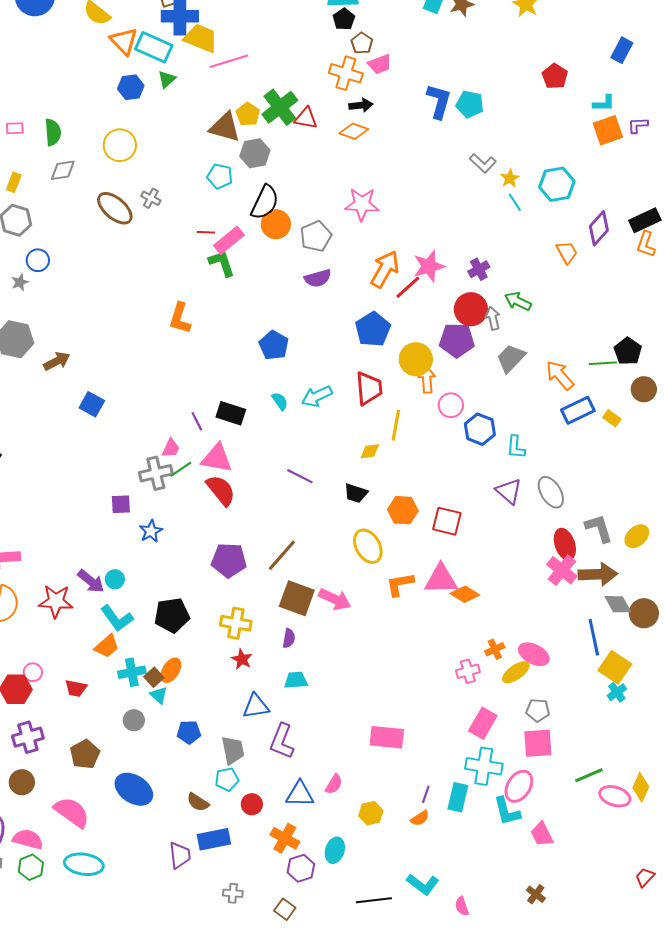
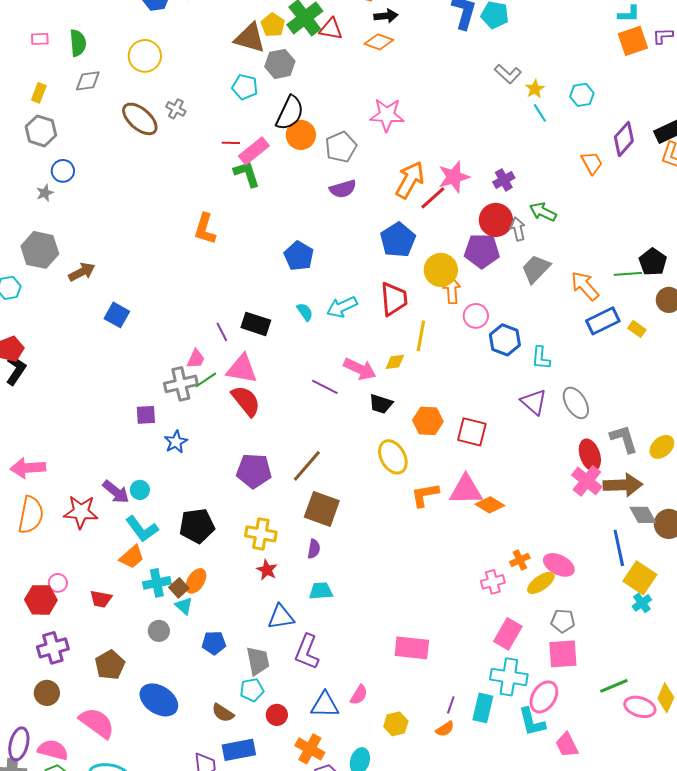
cyan hexagon: (557, 184) -> (582, 95), size x0.7
pink arrow: (335, 599) -> (360, 369), moved

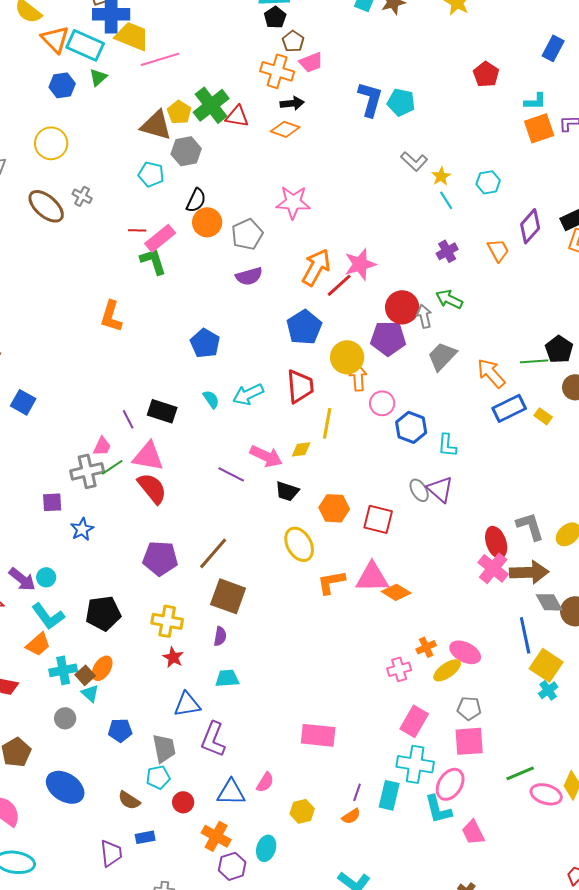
black semicircle: (290, 113) -> (196, 200), size x0.7
purple cross: (504, 180) -> (447, 251), moved
gray ellipse: (576, 403) -> (419, 490), moved, size x0.7
blue rectangle: (239, 750) -> (145, 837), size x0.6

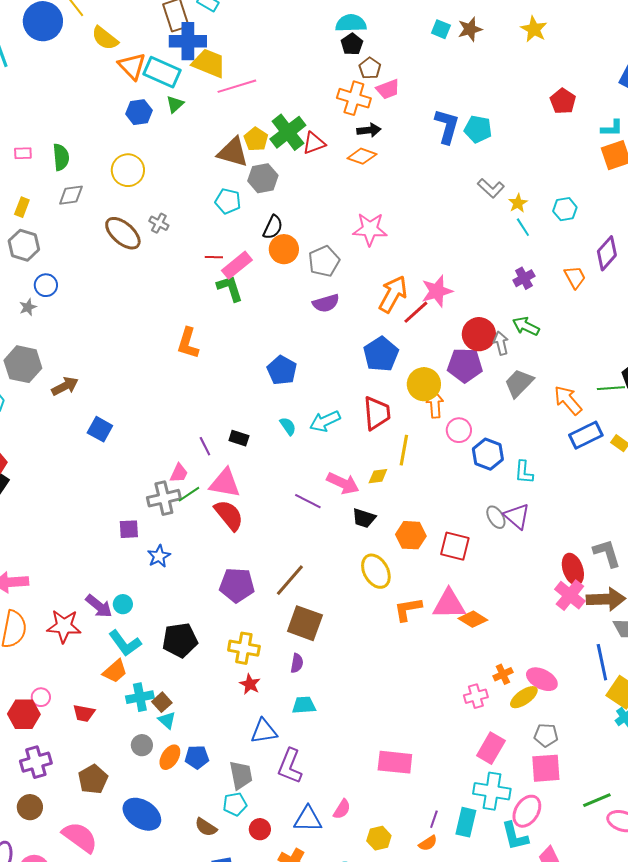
red triangle: (237, 116) -> (314, 143), turned -30
black rectangle: (162, 411) -> (239, 438), size x0.7
orange ellipse: (102, 668) -> (170, 757), moved

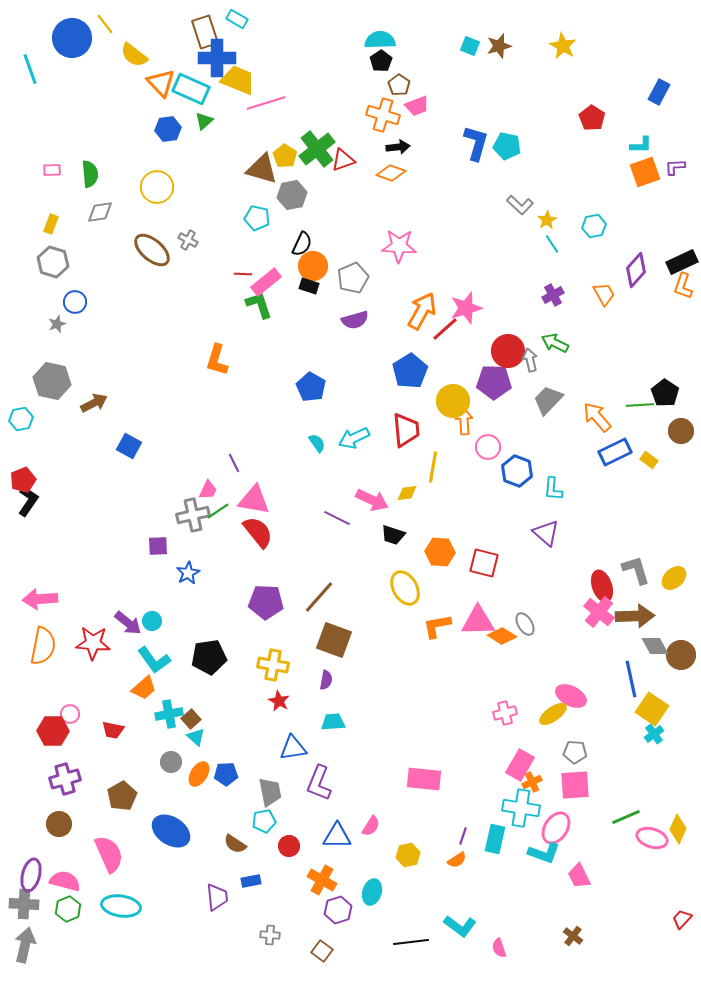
black rectangle: (239, 438) -> (309, 286), moved
gray ellipse: (496, 517) -> (525, 624), moved
orange cross: (503, 674) -> (532, 782), moved
cyan L-shape: (515, 836) -> (544, 853), turned -56
pink semicircle: (80, 837) -> (109, 854), turned 30

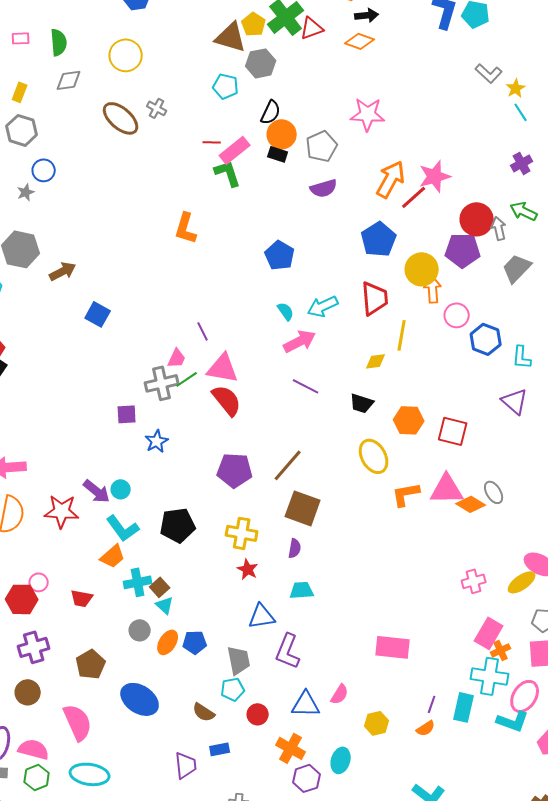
pink arrow: (372, 500) -> (300, 341), moved, turned -52

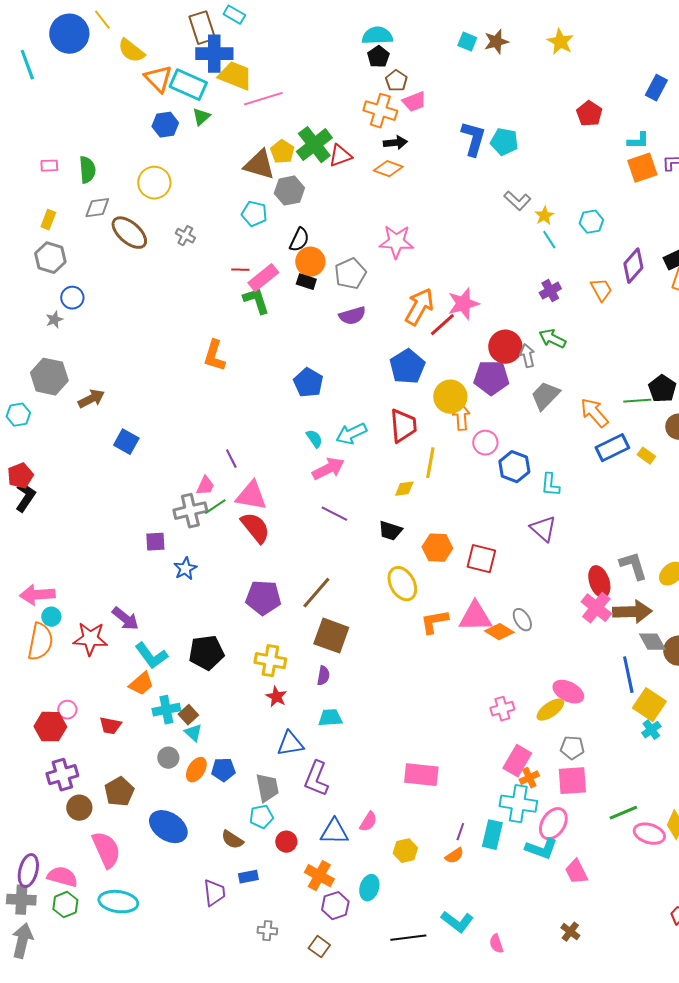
brown ellipse: (121, 118) -> (129, 233), moved
cyan circle: (121, 489) -> (51, 617), moved
brown circle: (28, 692) -> (79, 808), moved

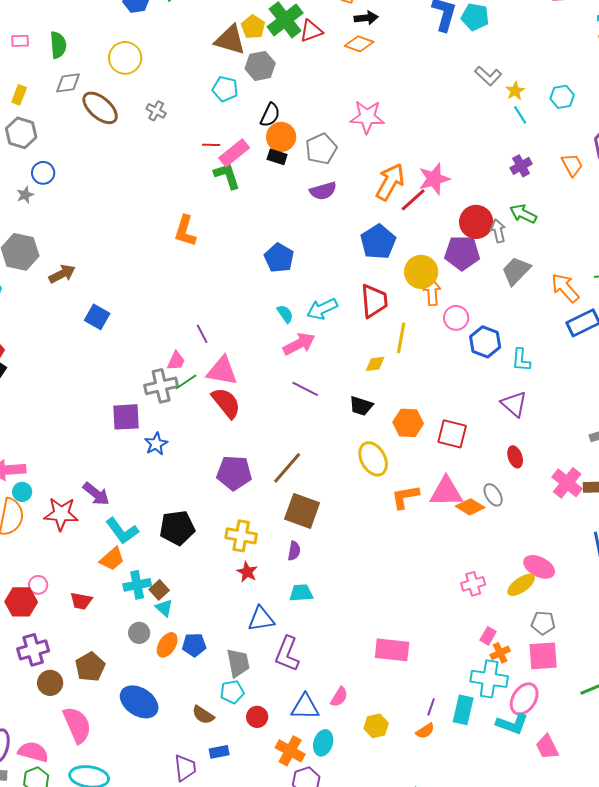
purple square: (155, 542) -> (126, 417), size x1.4
red ellipse: (599, 582) -> (515, 457), moved, size x0.7
pink rectangle: (517, 761) -> (488, 636), size x0.6
cyan ellipse: (369, 888) -> (323, 743), moved

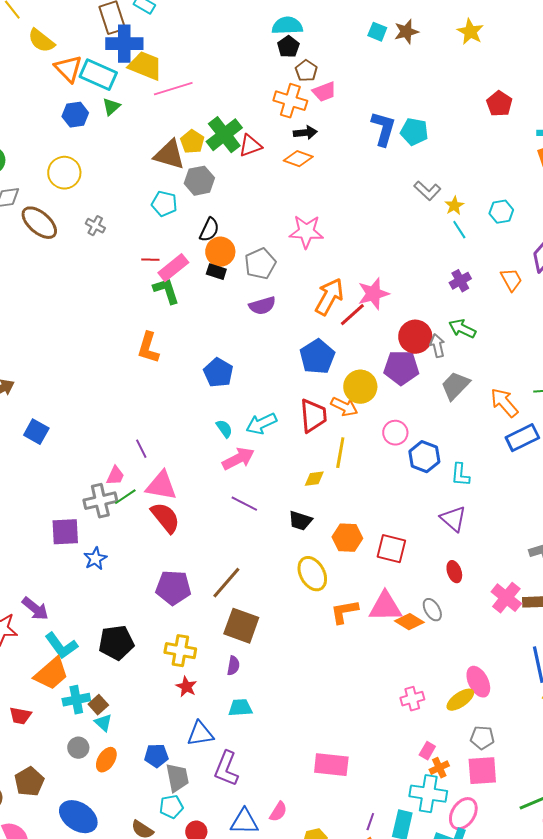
orange L-shape: (185, 231) -> (148, 348), moved
orange arrow: (432, 292) -> (344, 407), moved, turned 120
orange trapezoid: (112, 559) -> (51, 674), size x1.4
pink ellipse: (539, 567) -> (478, 682), turned 36
blue pentagon: (194, 645) -> (156, 756), moved

